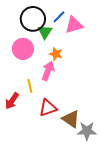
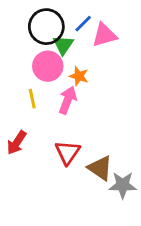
pink circle: (23, 49) -> (48, 66), moved
yellow line: (30, 86) -> (32, 99), moved
red triangle: (48, 108) -> (68, 152), turned -36

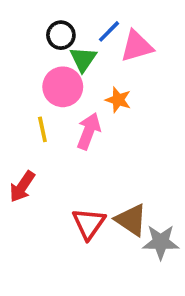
black circle: (46, 27) -> (61, 35), size x0.6
orange star: (79, 76) -> (118, 100), moved
red triangle: (68, 152) -> (89, 224), moved

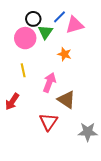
pink circle: (63, 87) -> (25, 38), moved
pink arrow: (89, 131) -> (49, 82), moved
brown triangle: (131, 220) -> (67, 100), moved

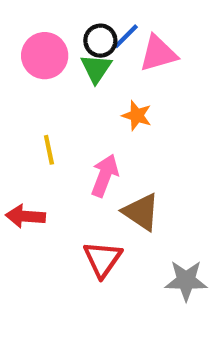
black circle: (33, 19) -> (100, 41), moved
pink circle: (25, 38) -> (45, 56), moved
red arrow: (12, 102) -> (25, 216), turned 60

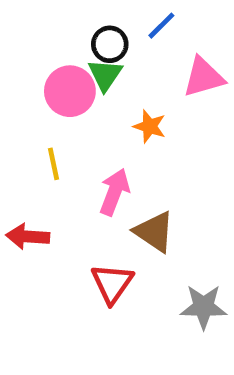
blue line: (126, 36) -> (161, 26), moved
pink triangle: (158, 53) -> (204, 77), moved
pink circle: (45, 56) -> (70, 91), moved

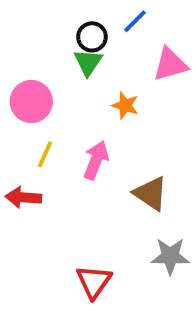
pink circle: (70, 91) -> (31, 101), moved
yellow line: (54, 164) -> (45, 154), moved, turned 36
brown triangle: (154, 232) -> (151, 193), moved
red triangle: (112, 283) -> (94, 282), moved

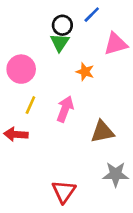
brown triangle: (151, 193) -> (102, 132), turned -45

